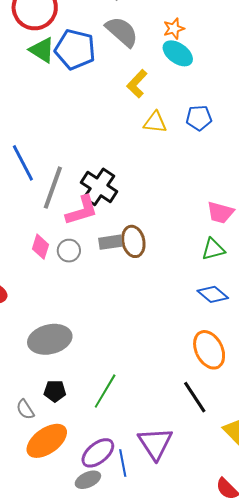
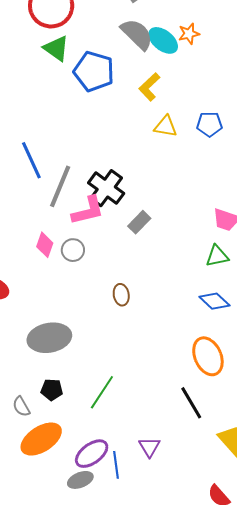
blue pentagon: (75, 49) -> (94, 71), moved
cyan ellipse: (178, 53) -> (163, 40), moved
brown ellipse: (133, 241) -> (121, 295), moved, size x0.7
gray rectangle: (110, 242) -> (139, 222), moved, turned -40
purple triangle: (155, 443) -> (149, 447), size x0.6

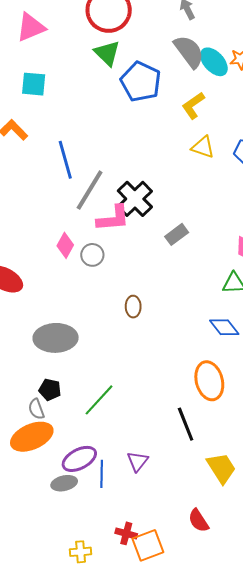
gray rectangle: (139, 222) -> (177, 234), moved
gray semicircle: (21, 407) -> (36, 409), moved

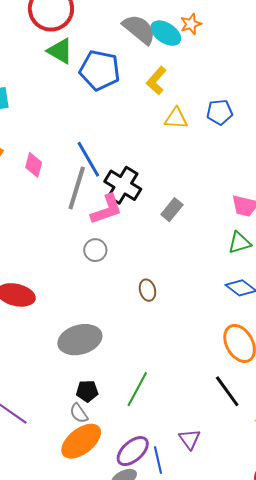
blue line: (65, 160) -> (88, 159), moved
pink diamond: (65, 245) -> (34, 165), moved

